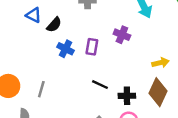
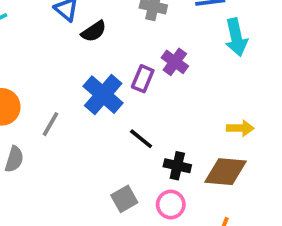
purple cross: (122, 35) -> (175, 62), moved
blue cross: (65, 49) -> (103, 95), moved, size x1.5
brown diamond: (158, 92) -> (226, 172), turned 56

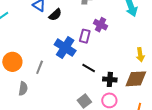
yellow arrow: (240, 128) -> (140, 55), turned 88

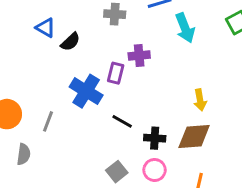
purple cross: (101, 25) -> (139, 56), turned -32

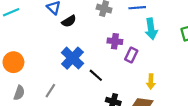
purple rectangle: (116, 73) -> (131, 55), moved
gray line: (48, 121) -> (50, 91), moved
black line: (122, 121) -> (96, 75), moved

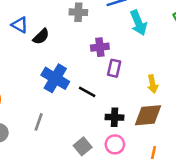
purple rectangle: (131, 55) -> (114, 68), moved

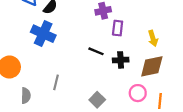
blue cross: (55, 78) -> (43, 34), moved
black cross: (115, 117) -> (121, 60), moved
pink circle: (115, 144) -> (138, 93), moved

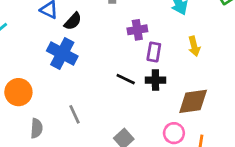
yellow arrow: (153, 38) -> (194, 46), moved
black cross: (121, 60) -> (155, 80), moved
gray line: (56, 82) -> (75, 114), turned -42

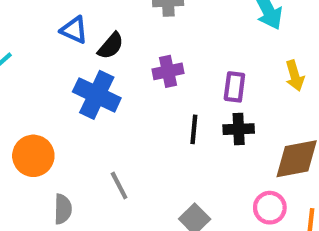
purple cross: (137, 30) -> (168, 71), moved
black line: (126, 79) -> (194, 129), turned 72

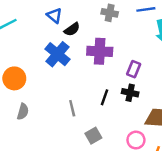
purple cross: (168, 71) -> (100, 51), size x1.5
black line: (194, 129) -> (104, 97), moved
gray line: (119, 186) -> (72, 108), moved

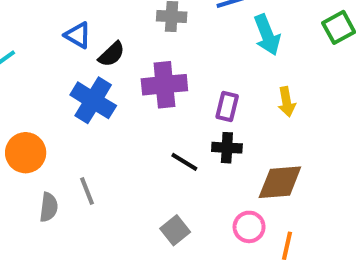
black line: (104, 97) -> (184, 162), turned -70
gray line: (72, 108) -> (87, 191), moved

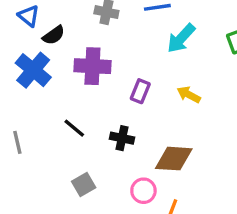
cyan arrow: (267, 35) -> (181, 38), turned 56
yellow arrow: (287, 102) -> (189, 95), turned 120
black cross: (227, 148) -> (122, 138), moved
black line: (184, 162) -> (74, 128), moved

